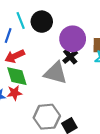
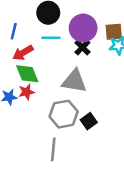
cyan line: (21, 20) -> (51, 38), moved, turned -63
gray triangle: (56, 73) -> (74, 81), moved

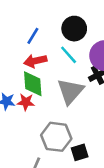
cyan line: (51, 38) -> (69, 55), turned 30
gray triangle: (74, 81) -> (70, 91), moved, turned 44

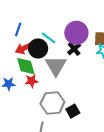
black circle: (74, 29) -> (38, 49), moved
red star: (26, 102) -> (31, 81), moved

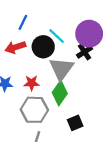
red arrow: (24, 48) -> (15, 47), moved
green diamond: (26, 66) -> (60, 93), moved, turned 45
gray hexagon: (52, 103) -> (34, 110), moved

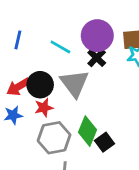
red arrow: (15, 47) -> (18, 87), moved
black circle: (43, 47) -> (40, 85), moved
green diamond: (60, 93) -> (88, 131), moved

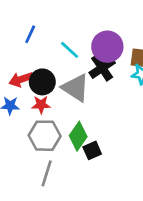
black cross: (97, 58) -> (102, 68), size x1.4
gray triangle: (74, 83) -> (76, 88), turned -32

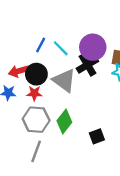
blue line: (30, 34) -> (41, 45), moved
black square: (92, 150) -> (97, 136), moved

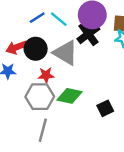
blue line: (41, 45) -> (37, 18), turned 35
red star: (34, 93) -> (46, 75), moved
green diamond: (64, 121) -> (70, 96), turned 70

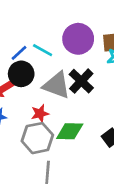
black cross: (88, 34) -> (81, 81), moved
black circle: (36, 49) -> (21, 74), moved

